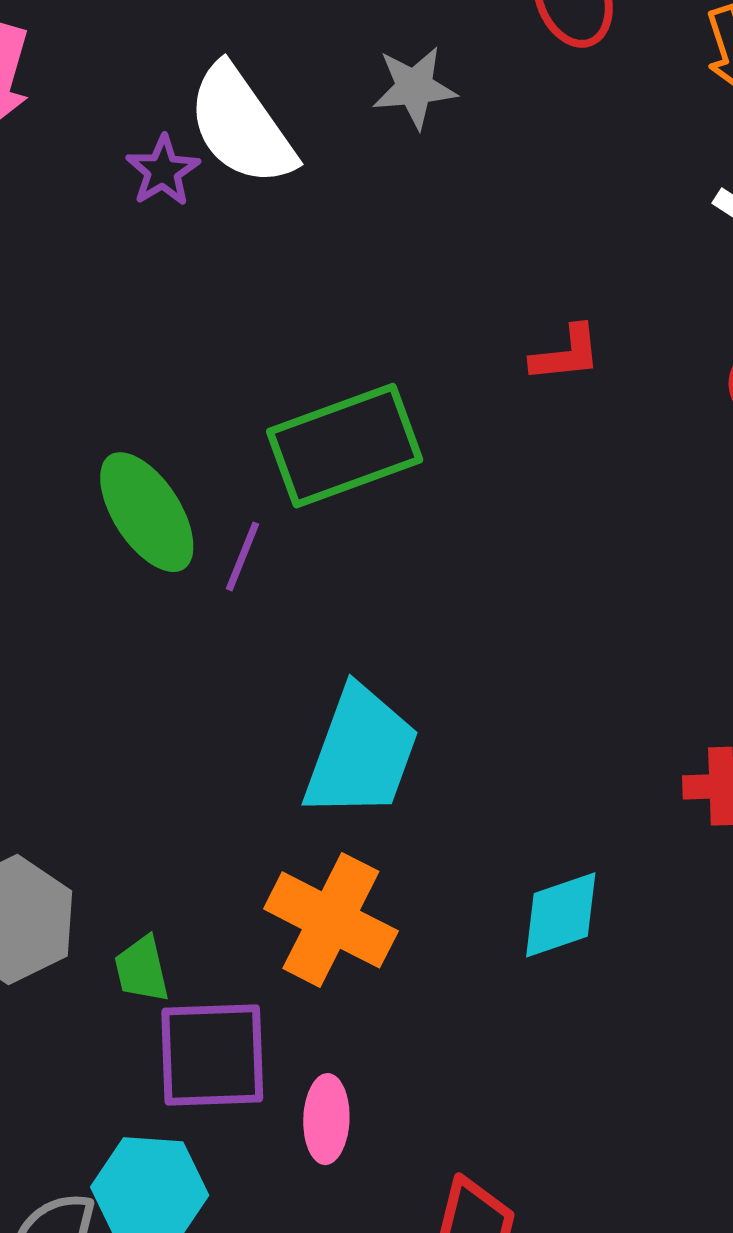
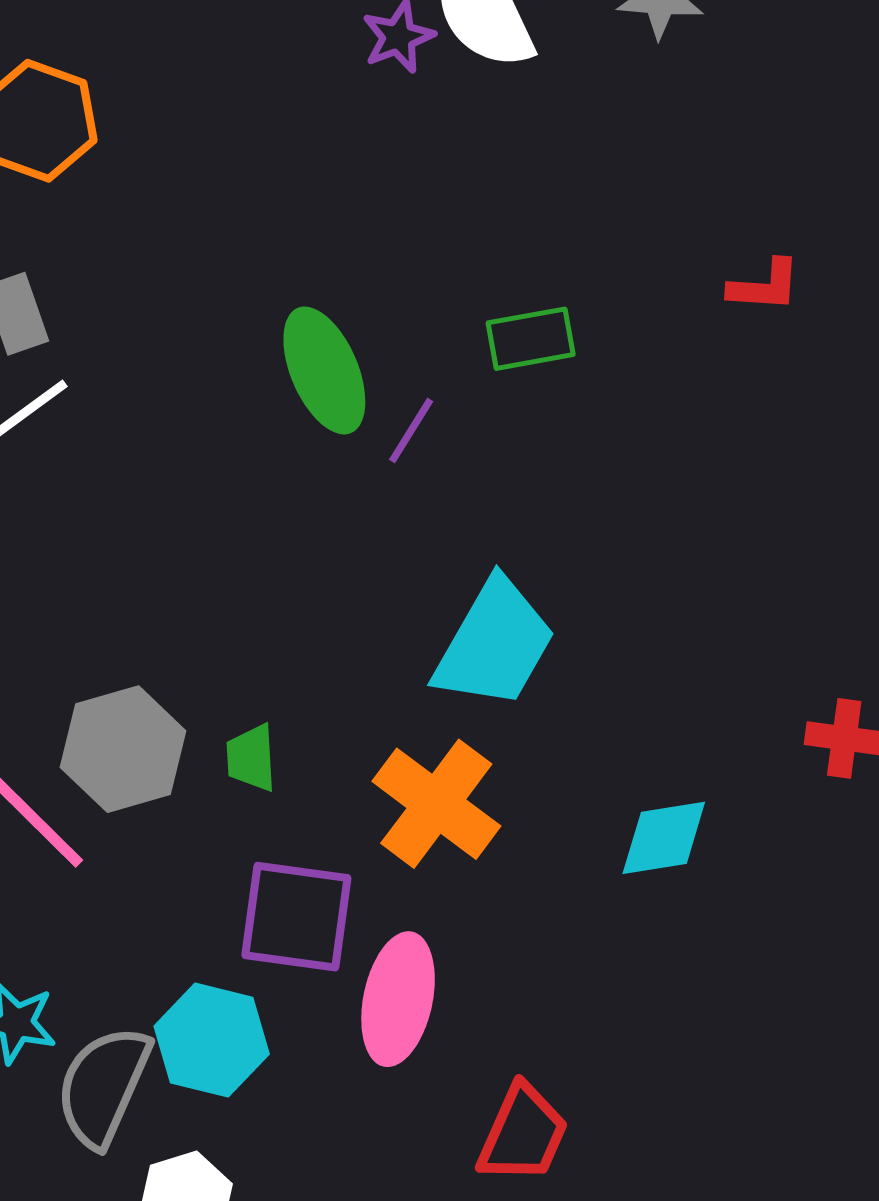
green rectangle: (345, 446) -> (531, 339), size x0.6
green trapezoid: (142, 969) -> (251, 758), moved
pink ellipse: (326, 1119) -> (398, 999), size x1.5

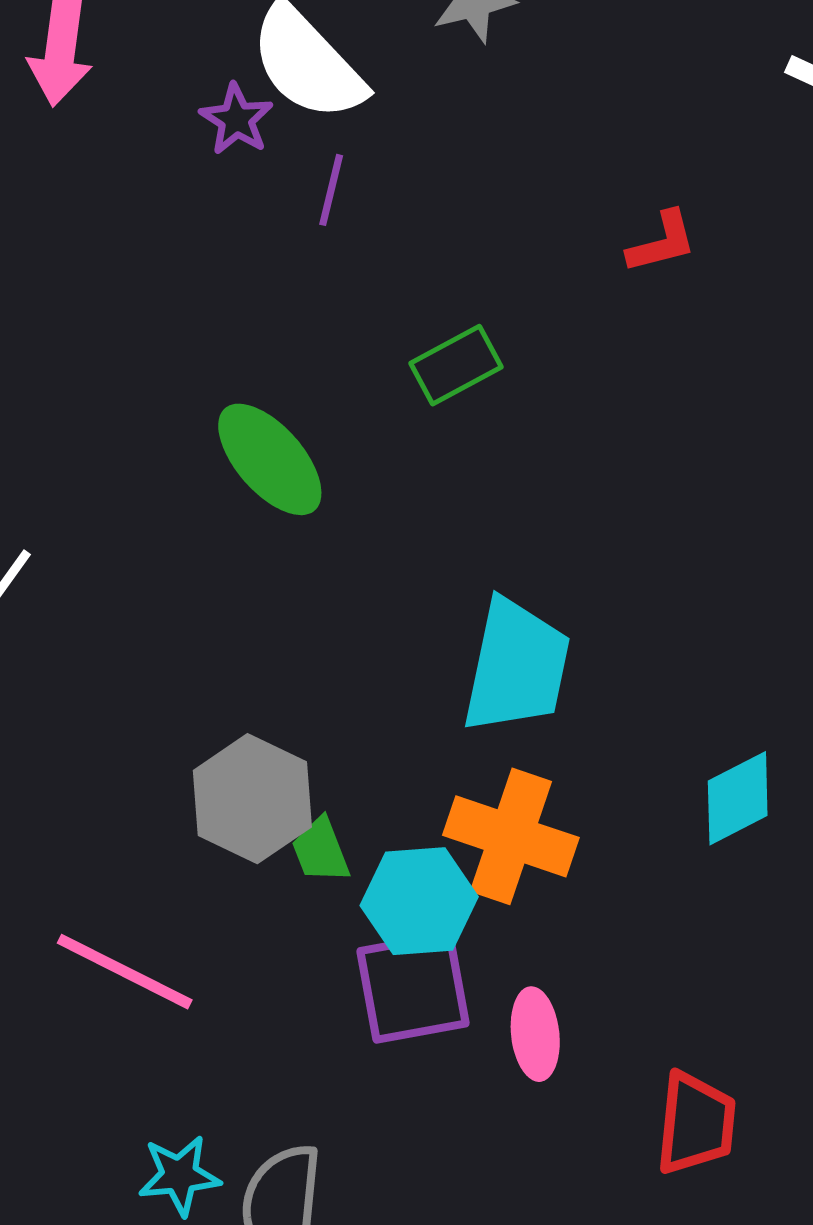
purple line: (411, 430) -> (331, 190), moved
gray hexagon: (123, 749) -> (252, 799), moved
pink ellipse: (398, 999) -> (535, 1034), size x0.7
cyan hexagon: (212, 1040) -> (419, 901), moved

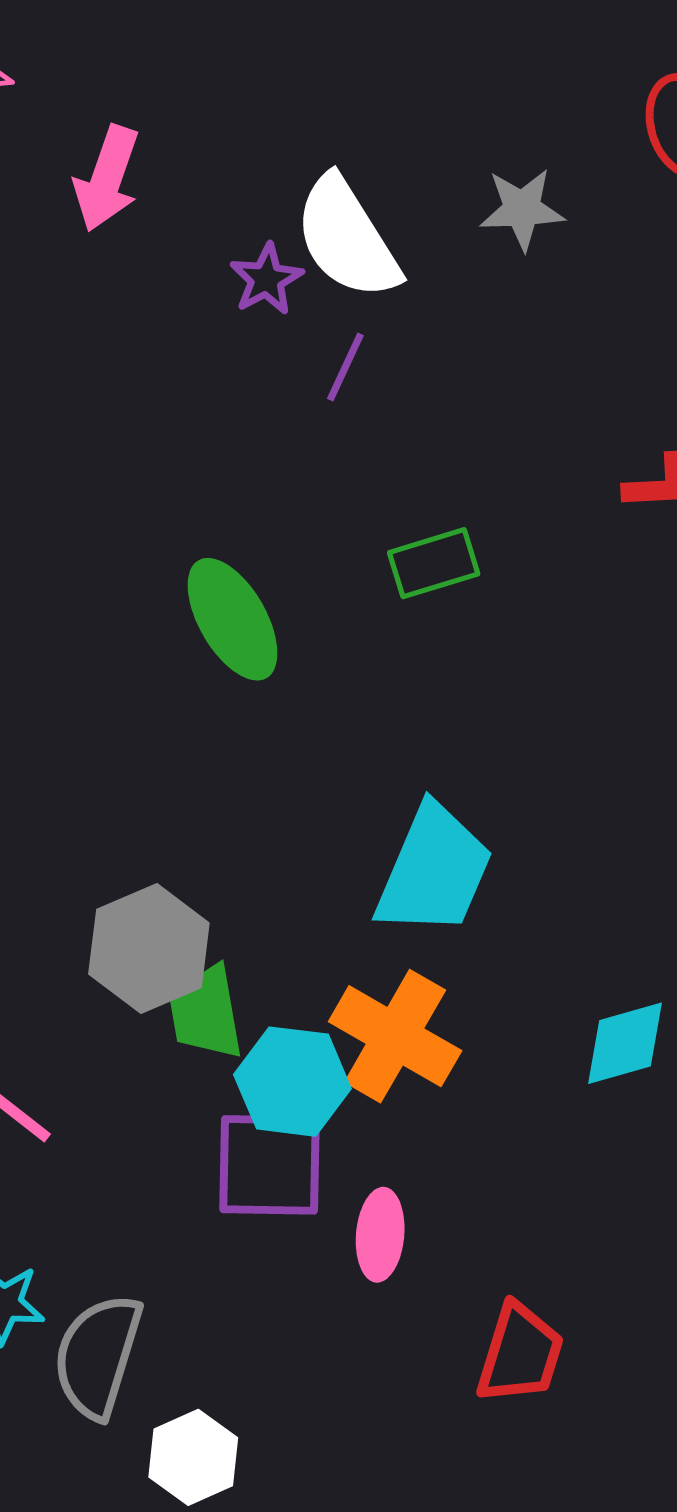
green trapezoid: (321, 850) -> (206, 1013), size x1.4

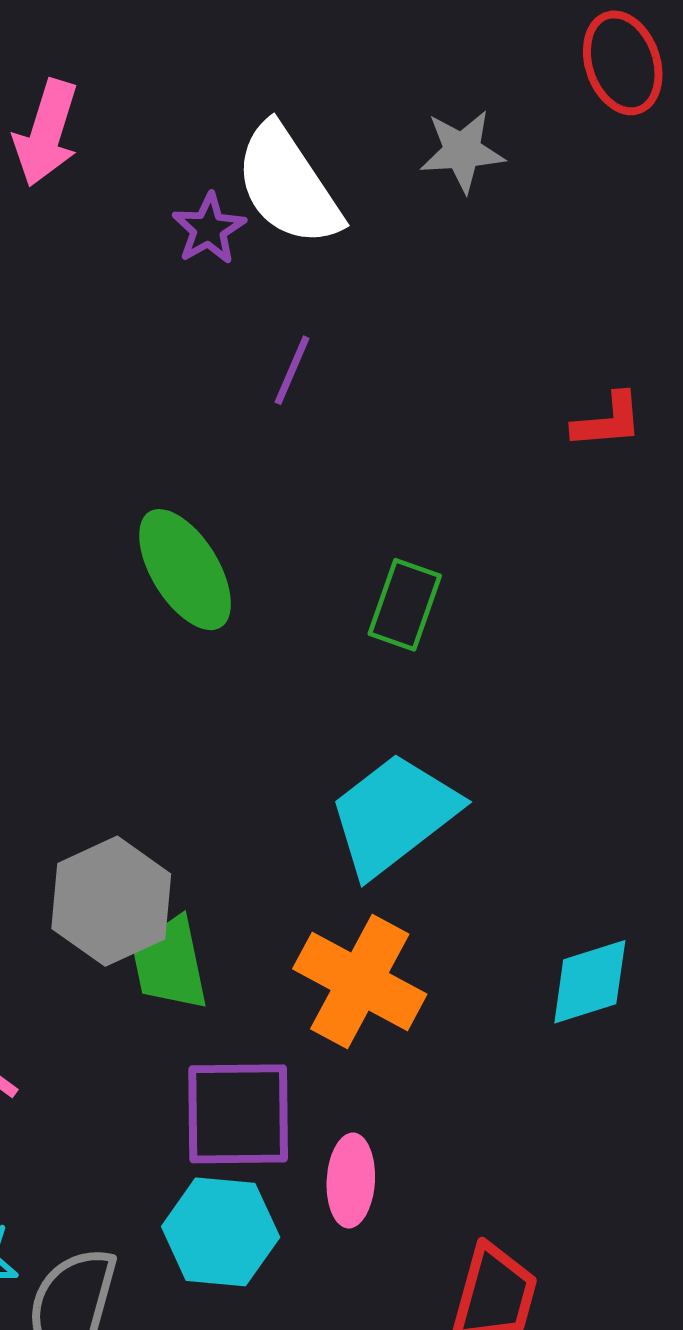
purple line: (345, 367) -> (292, 370), moved
green rectangle: (434, 563) -> (405, 605), moved, turned -52
cyan trapezoid: (434, 870) -> (394, 815), turned -149
cyan hexagon: (292, 1082) -> (221, 1232), moved

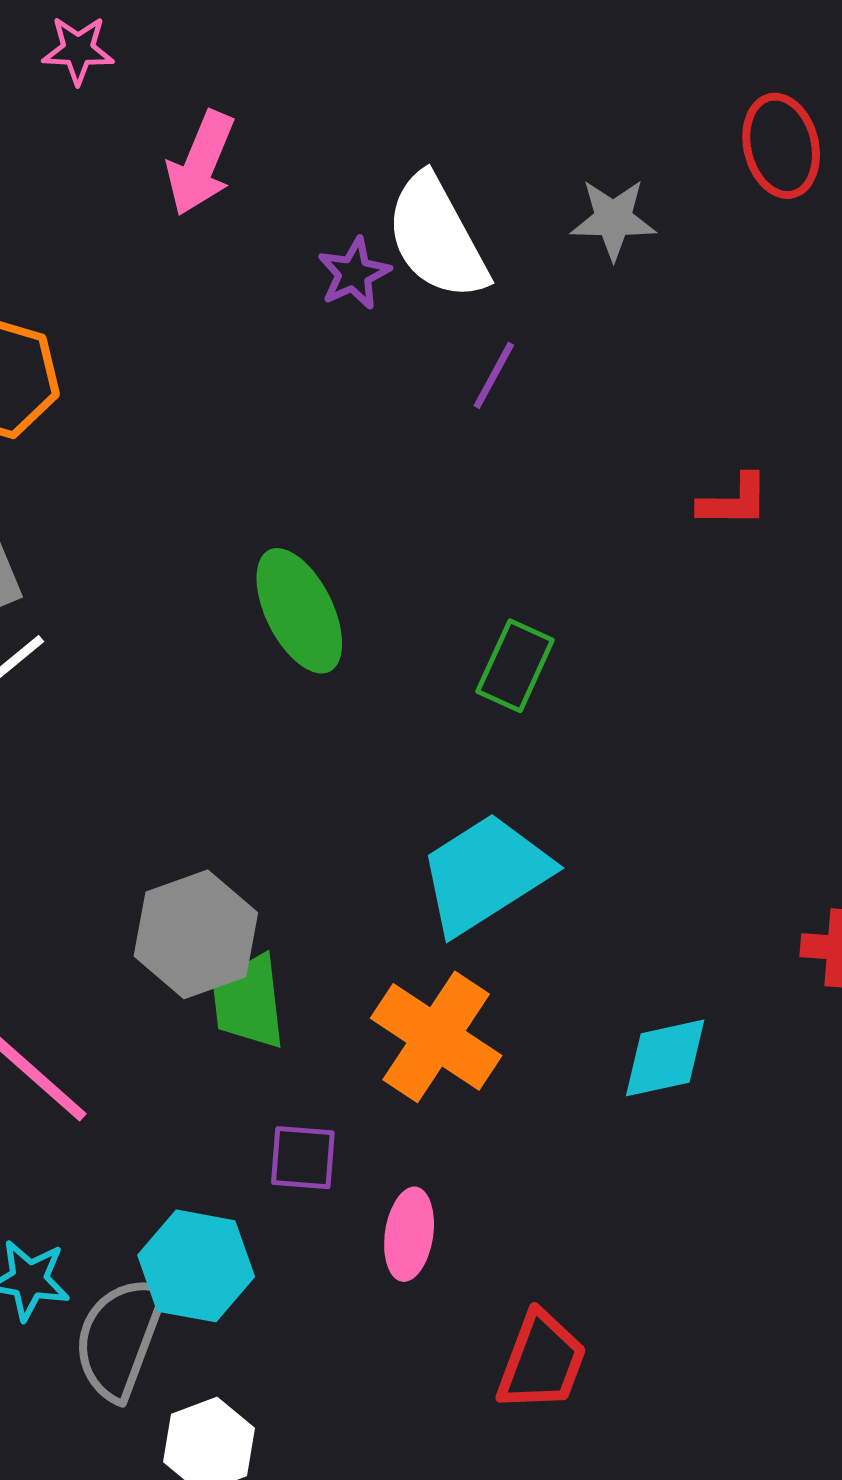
purple line: (292, 370) -> (494, 375), moved
purple square: (238, 1114) -> (303, 1158), size x0.6
cyan hexagon: (221, 1232) -> (196, 1266), moved

